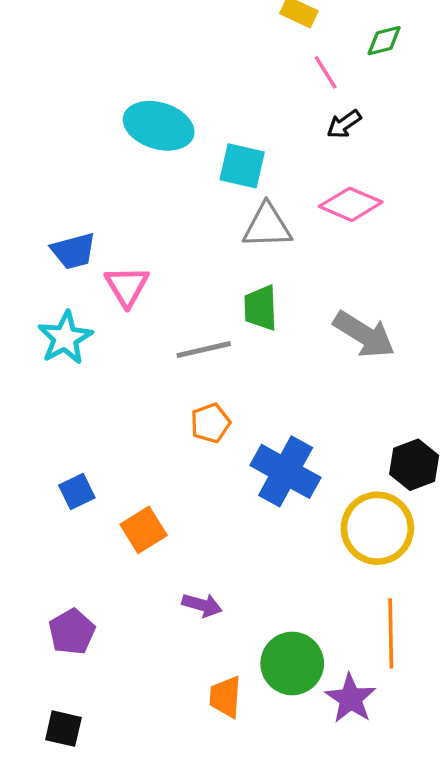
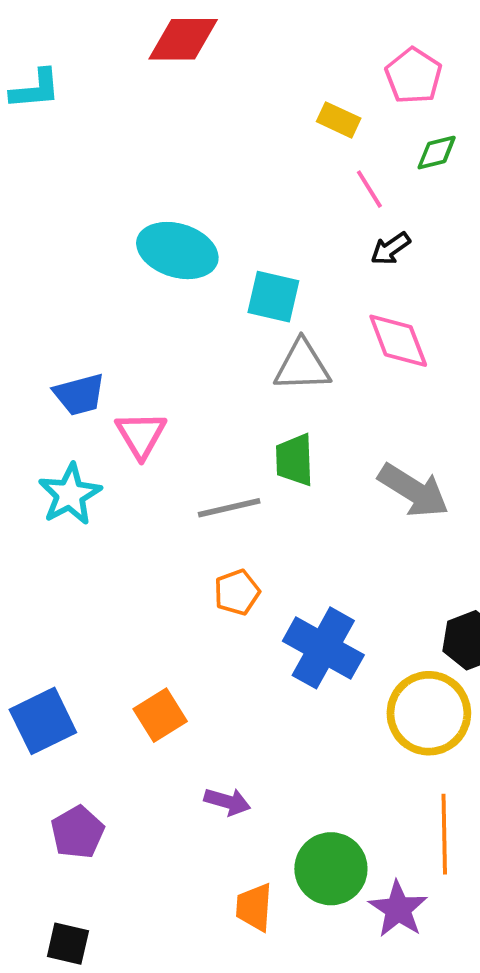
pink diamond: (351, 204) -> (398, 341), turned 46
blue square: (77, 491) -> (43, 721), moved, size x1.6

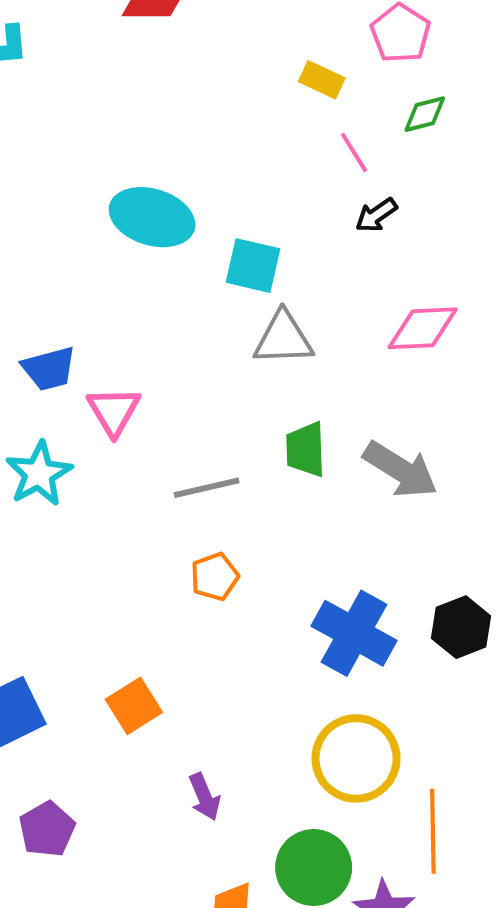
pink diamond: (398, 341) -> (423, 328), moved, turned -72
green trapezoid: (294, 460) -> (306, 449), moved
blue cross: (323, 648) -> (354, 633), moved
yellow circle: (429, 713) -> (356, 758), moved
purple arrow: (227, 802) -> (205, 797), turned 51

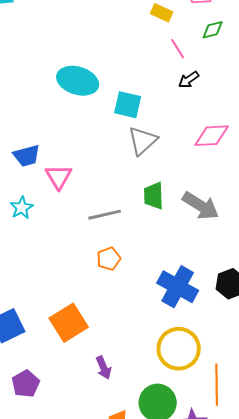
gray triangle: (283, 338) -> (143, 141), turned -40
cyan star: (39, 474) -> (22, 208), size x0.7
orange square: (134, 706) -> (69, 323), size x1.4

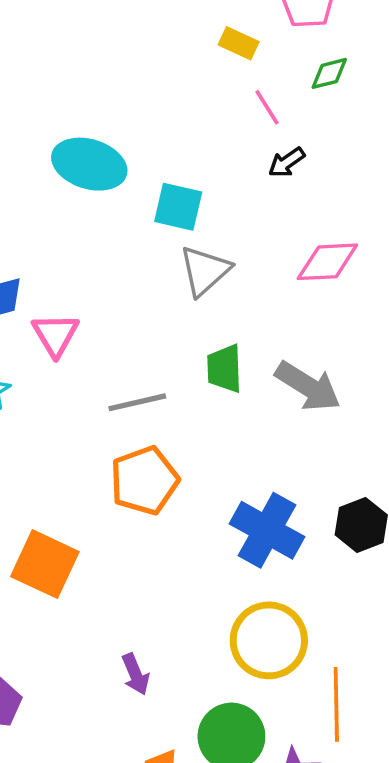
orange pentagon: (109, 259) -> (144, 480), size x1.6
orange square: (69, 323) -> (45, 564), moved, turned -33

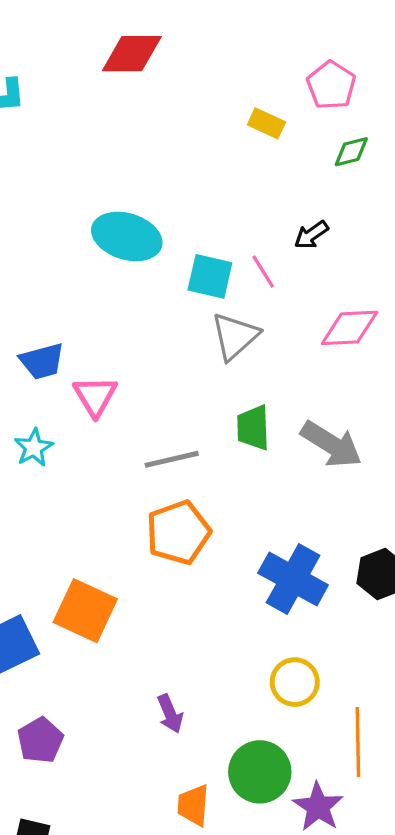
pink line: (267, 107) -> (263, 271), moved
yellow circle: (269, 640) -> (295, 682), size x0.7

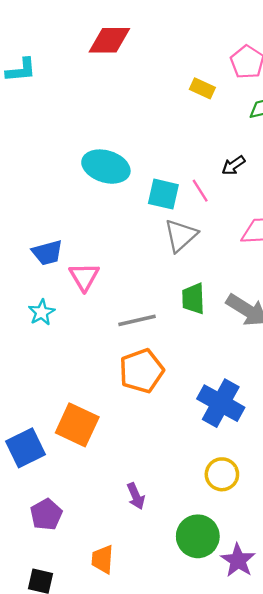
orange trapezoid: (193, 805) -> (102, 559), moved

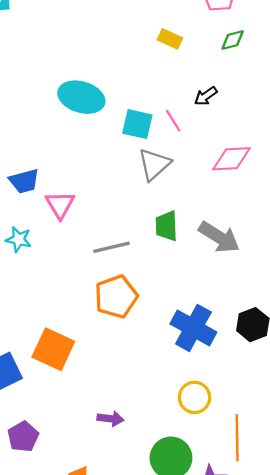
yellow rectangle: (202, 88) -> (170, 39), moved
cyan star: (42, 312) -> (19, 239), turned -30
purple arrow: (136, 496) -> (110, 419), turned -60

